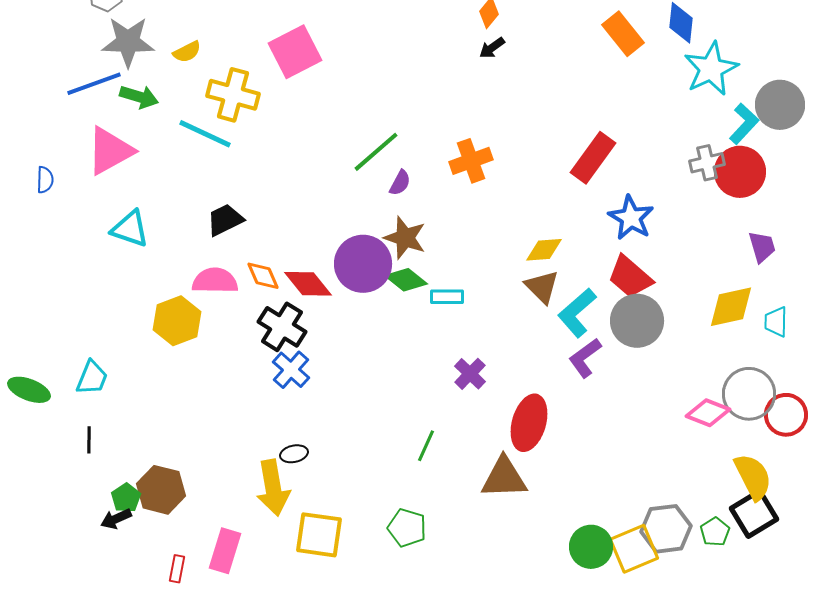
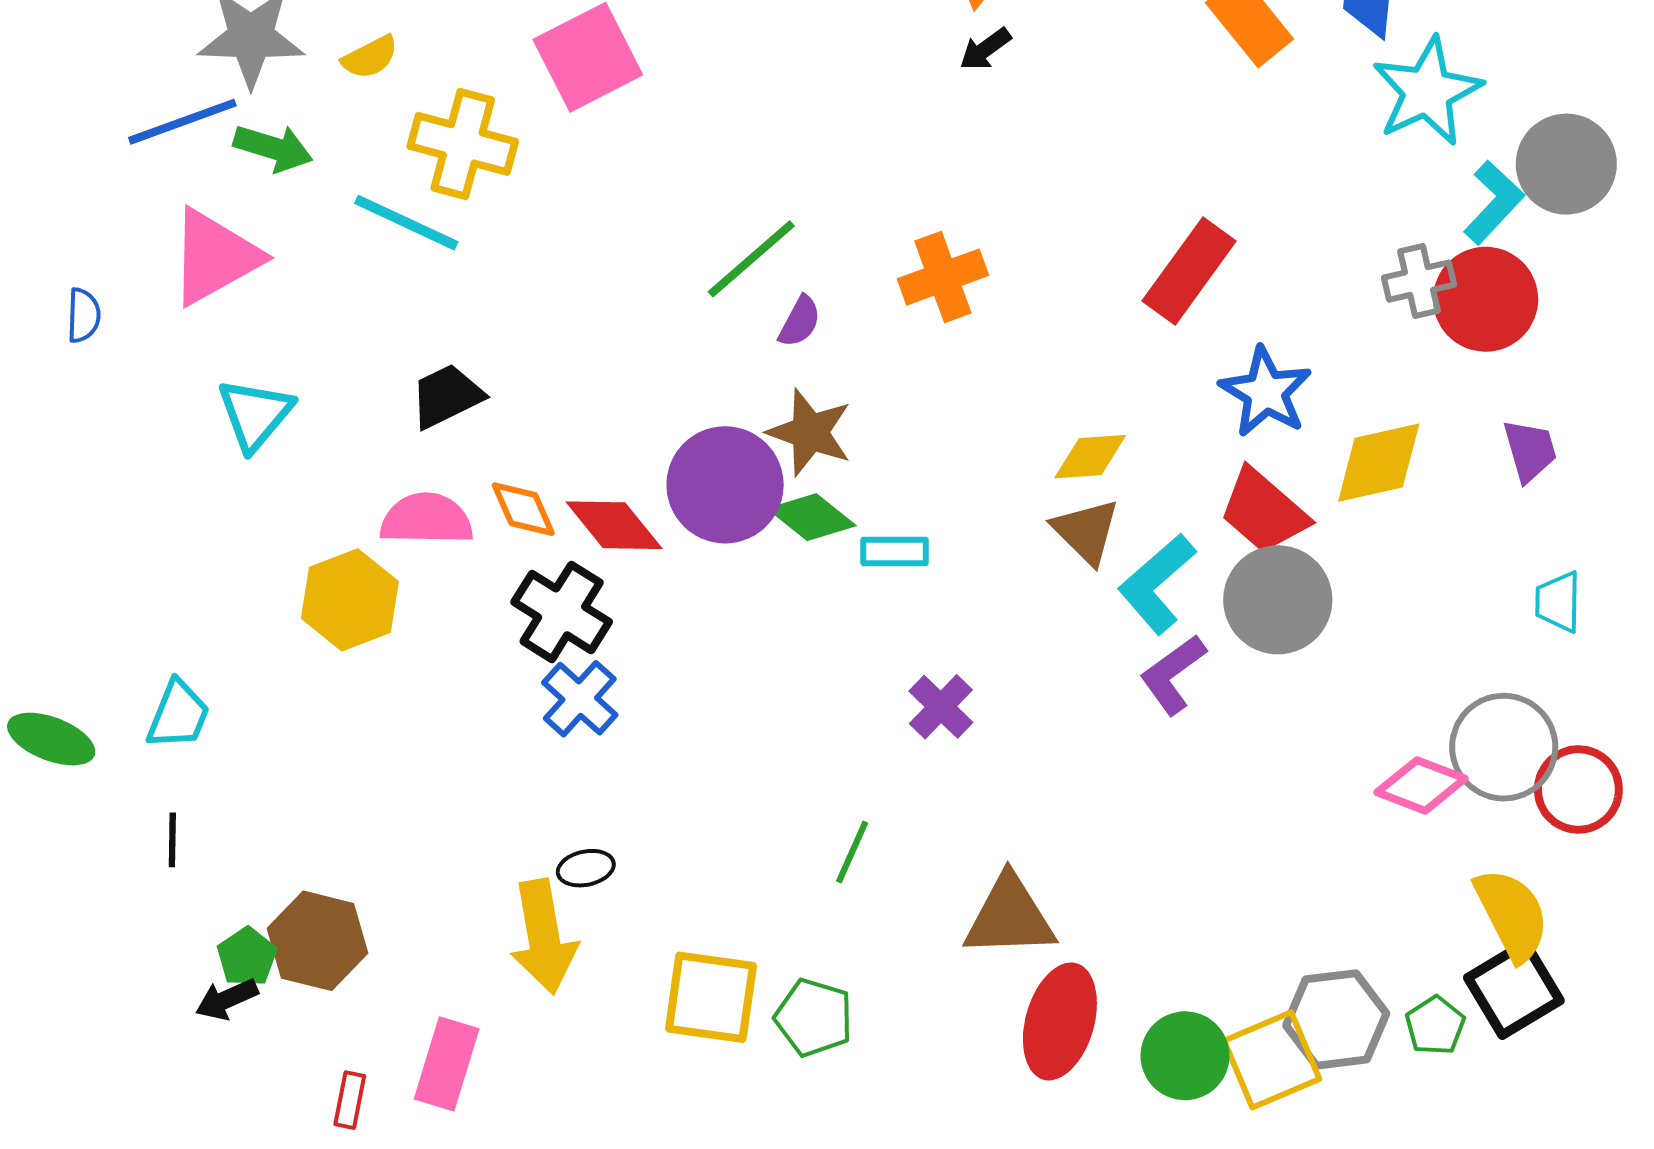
cyan triangle: (130, 229) -> (255, 414), turned 51
yellow diamond: (731, 307) -> (1379, 463), moved
red ellipse: (529, 423) -> (1060, 1021), moved
yellow square: (319, 535) -> (711, 997), moved

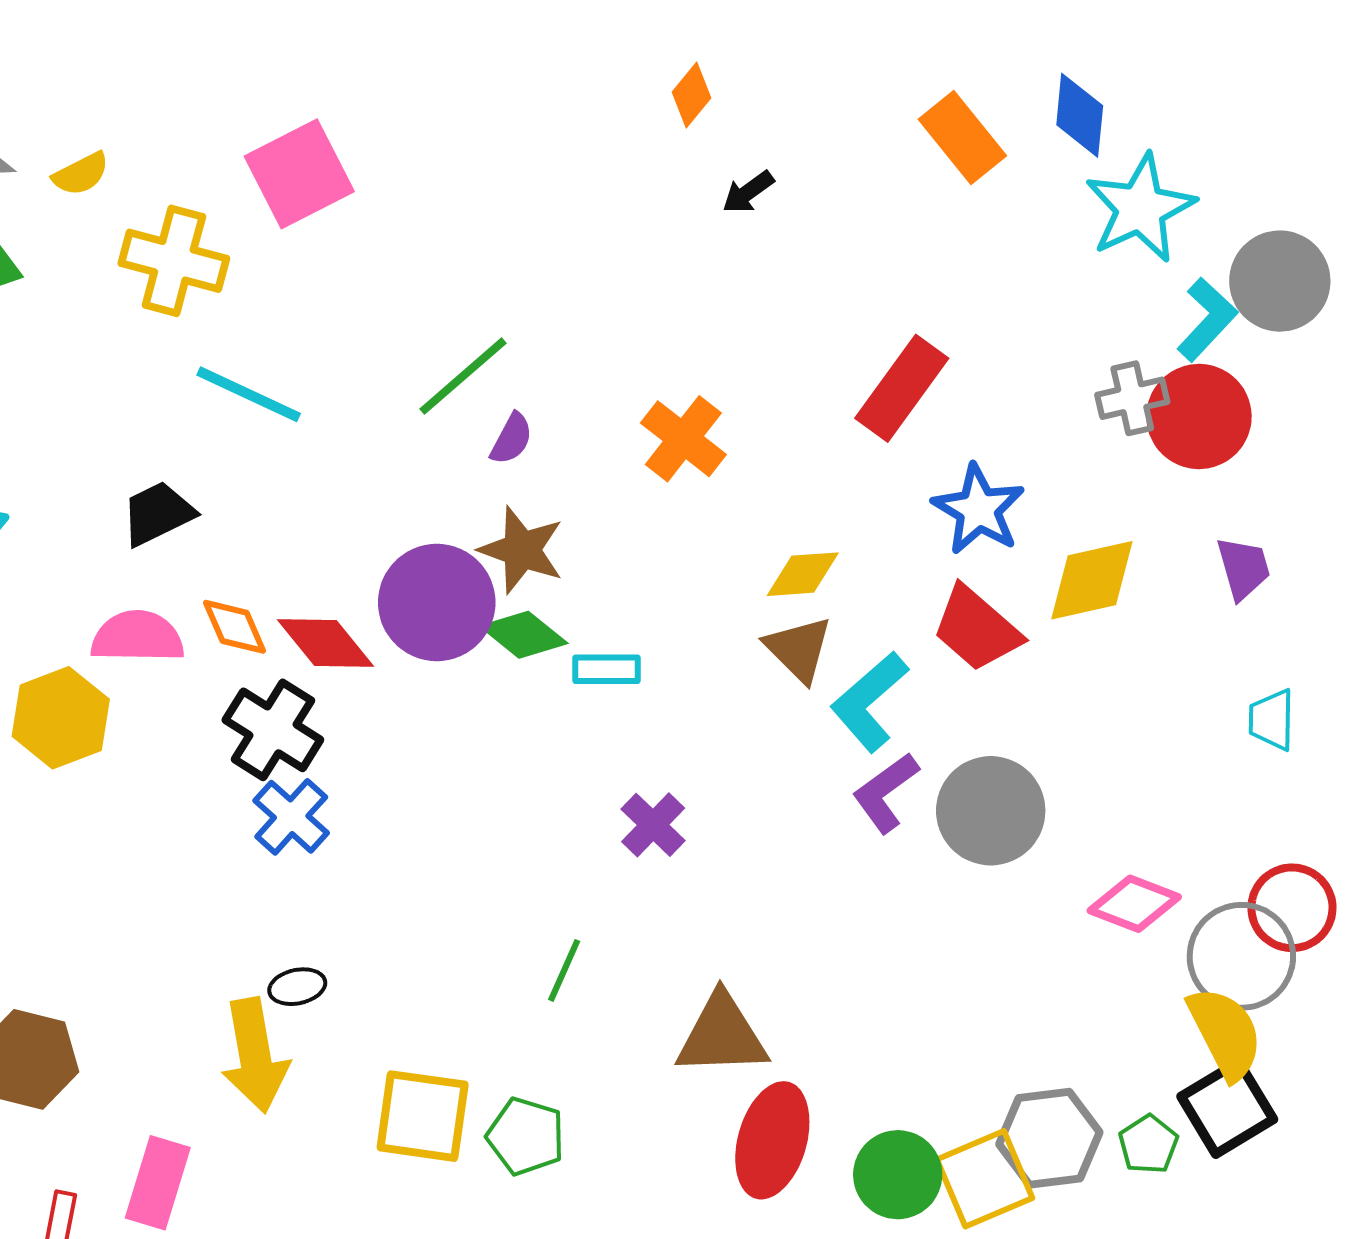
black arrow: (985, 49) -> (748, 192), moved
cyan line: (406, 223) -> (249, 394), moved
orange cross: (943, 277) -> (683, 439), moved, turned -32
gray circle: (1278, 600) -> (991, 811), moved
gray circle: (1504, 747) -> (1241, 956), moved

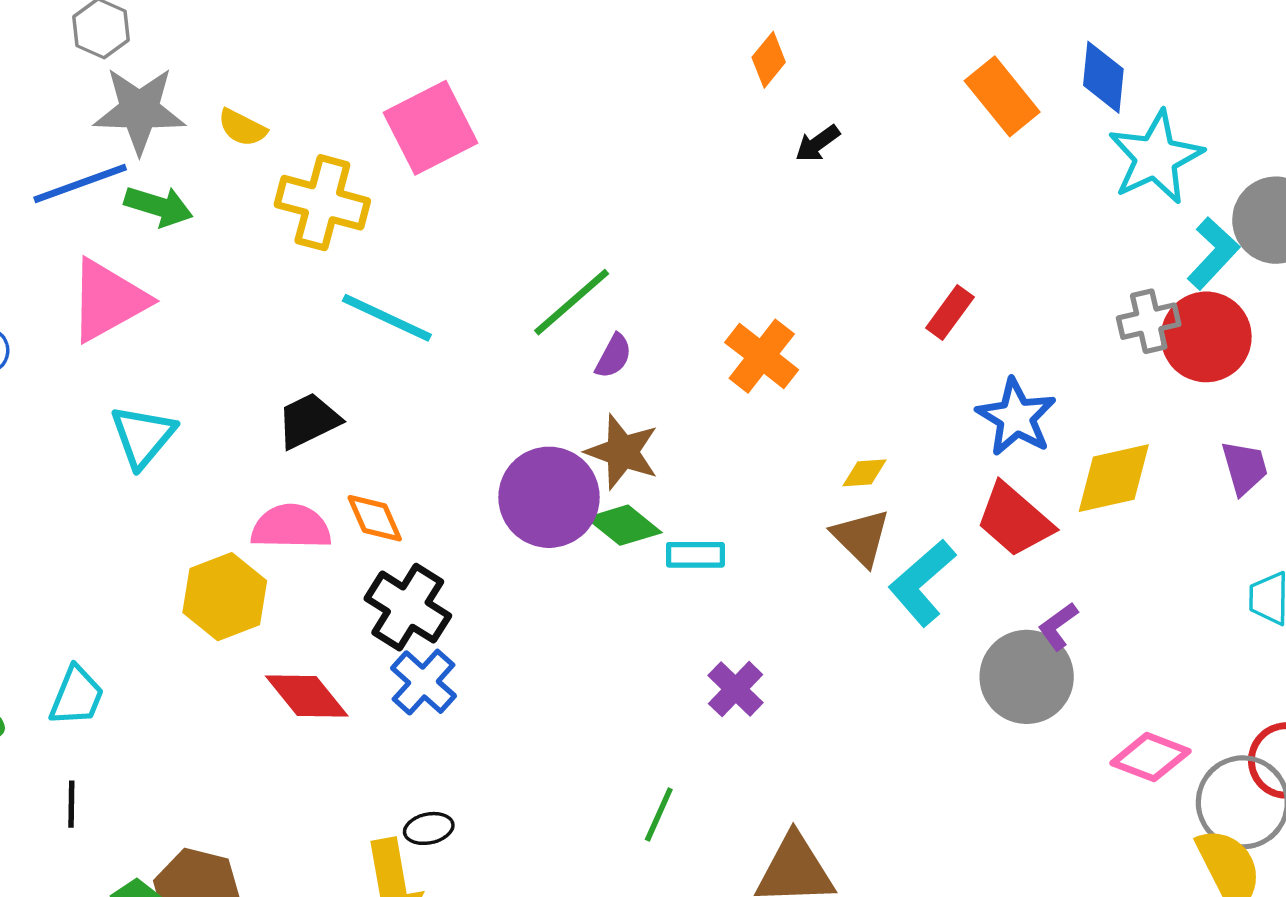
yellow semicircle: (81, 174) -> (242, 128), turned 54
red rectangle: (902, 388) -> (950, 312), size x0.6
yellow diamond: (803, 574) -> (865, 473), size x0.7
red diamond: (326, 643) -> (307, 696), moved
purple L-shape: (886, 793) -> (1058, 626), moved, size x0.7

